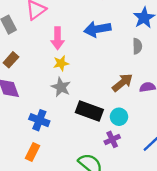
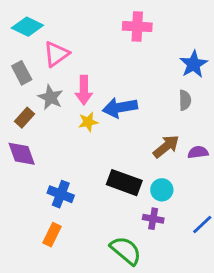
blue arrow: (97, 29) -> (120, 107), moved
gray star: (61, 87) -> (51, 97), moved
purple cross: (112, 139) -> (153, 219), turned 35

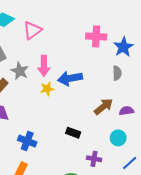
pink cross: (137, 27) -> (96, 36), moved
pink triangle: (56, 54) -> (32, 30), moved
black rectangle: (124, 183) -> (73, 133), size x0.6
cyan circle: (162, 190) -> (118, 138), moved

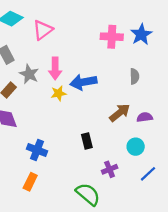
blue star: (123, 47) -> (141, 34), moved
black rectangle: (73, 133) -> (87, 141), turned 56
purple cross: (94, 159) -> (110, 169), turned -32

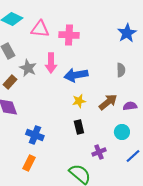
pink triangle: (43, 30) -> (40, 29), turned 42
pink cross: (112, 37) -> (69, 35), moved
yellow star: (59, 93) -> (79, 101), moved

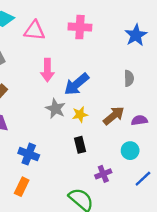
pink cross: (69, 35) -> (80, 27), moved
gray star: (28, 68) -> (55, 109), moved
blue arrow: (76, 75) -> (76, 84), turned -30

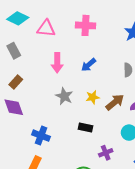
blue arrow: (76, 84) -> (89, 65), moved, size x0.7
yellow star: (80, 114) -> (93, 97), moved
black rectangle: (80, 145) -> (85, 127), turned -64

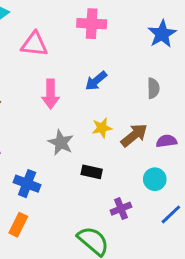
pink triangle: (46, 28) -> (34, 44), moved
pink arrow: (57, 63) -> (51, 94), moved
gray star: (64, 96) -> (61, 143), moved

